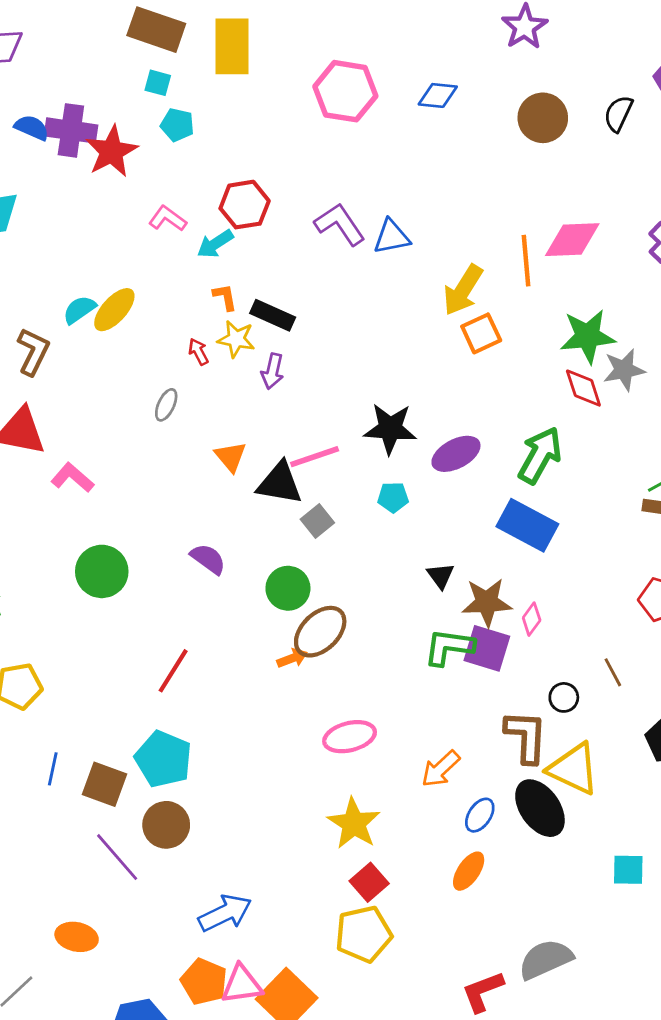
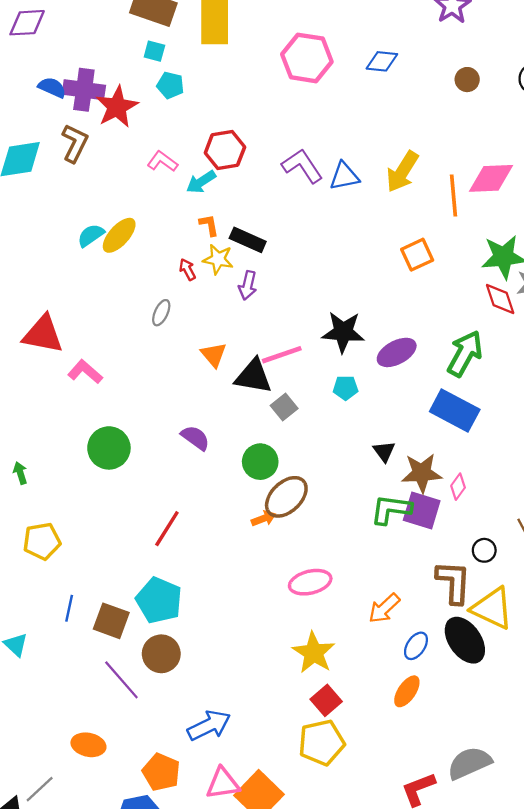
brown circle: (543, 118) -> (467, 80), size x0.6
yellow arrow: (463, 290) -> (402, 172), moved
brown L-shape: (33, 352) -> (75, 143), moved
orange pentagon: (204, 982) -> (161, 772), moved

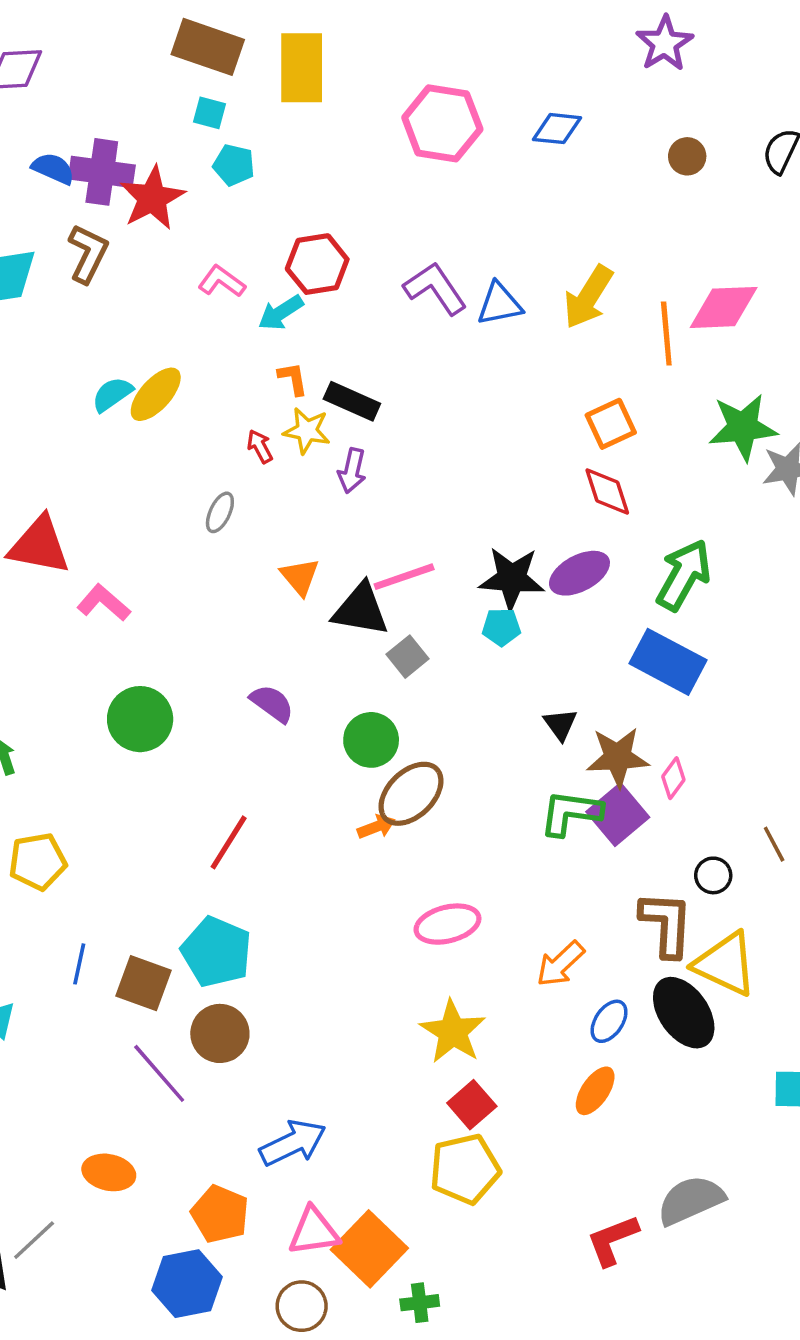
red diamond: (500, 299) -> (607, 492), moved
black star: (343, 332) -> (512, 578), moved
purple square: (422, 511) -> (618, 815), turned 33

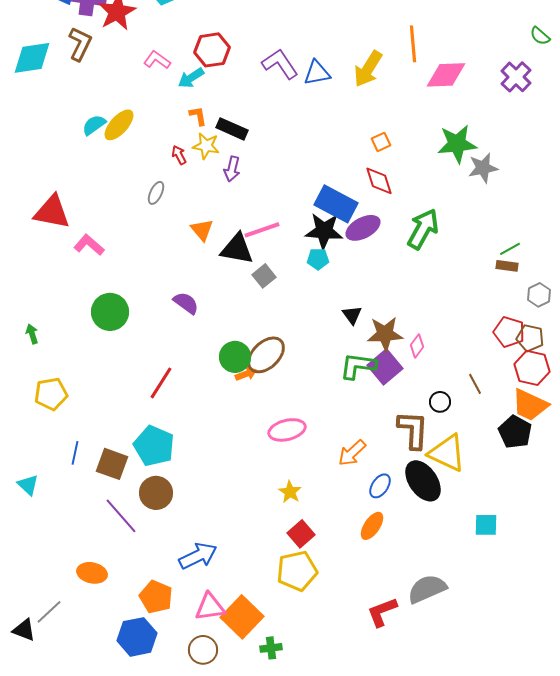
orange line: (666, 333) -> (413, 44), moved
orange square: (611, 424) -> (381, 142), size x0.7
blue rectangle: (668, 662) -> (336, 204), moved
green circle: (371, 740) -> (235, 357), moved
yellow star: (453, 1032) -> (290, 492), size x0.6

